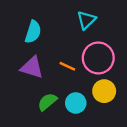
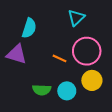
purple triangle: (32, 67) -> (17, 54), moved
green semicircle: (47, 102) -> (42, 90), turned -138

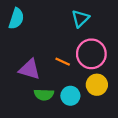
cyan semicircle: (29, 28) -> (16, 19), moved
purple triangle: (17, 54) -> (30, 69), moved

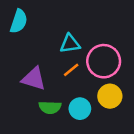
cyan triangle: (80, 19) -> (70, 44), moved, turned 36
orange line: (63, 62) -> (71, 70), turned -64

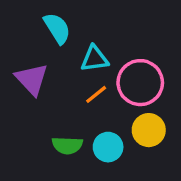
cyan semicircle: (19, 21) -> (57, 28), moved, turned -50
purple triangle: (34, 79) -> (32, 79), moved, turned 30

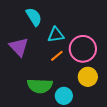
green semicircle: (67, 145) -> (40, 86), size x1.4
cyan circle: (108, 147) -> (64, 96), moved

